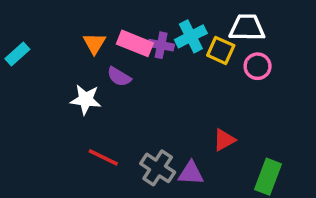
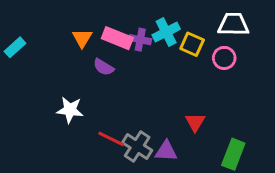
white trapezoid: (247, 28) -> (233, 24), moved
white star: (86, 100) -> (70, 110), moved
red triangle: (224, 140) -> (195, 122), turned -30
red line: (103, 157) -> (111, 139), moved

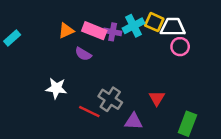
white trapezoid: (233, 24) -> (173, 27), moved
orange triangle: (82, 38) -> (66, 31), turned 35
yellow square: (192, 44) -> (154, 22), moved
gray cross: (137, 147) -> (110, 99), moved

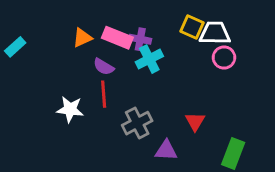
cyan cross: (133, 26) -> (149, 59), moved
gray cross: (110, 99) -> (137, 123), turned 30
red line: (89, 112) -> (104, 94), moved, turned 60

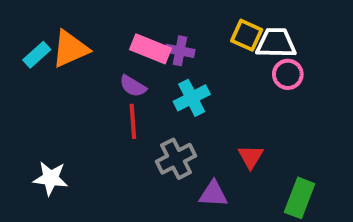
orange triangle: (82, 38) -> (70, 49), moved, size x1.5
cyan rectangle: (15, 47) -> (37, 55), moved
cyan cross: (149, 59) -> (192, 98), moved
white star: (70, 109) -> (51, 178), moved

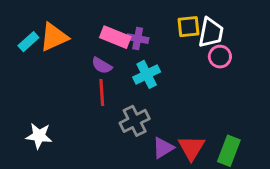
yellow square: (247, 35) -> (188, 27), turned -30
white trapezoid: (276, 43) -> (211, 33), turned 100
red triangle: (251, 157) -> (191, 148), moved, size x1.4
purple triangle: (213, 194) -> (163, 148), turned -35

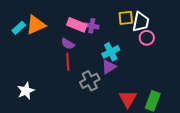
cyan cross: (147, 74) -> (111, 52), moved
white star: (39, 136) -> (26, 91), turned -30
purple triangle: (163, 148) -> (109, 67), moved

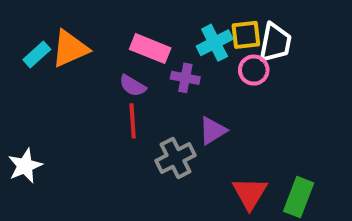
purple cross: (92, 26) -> (185, 78), moved
pink circle: (147, 38) -> (254, 70), moved
cyan cross: (111, 52) -> (215, 43), moved
white star: (26, 91) -> (25, 166), moved

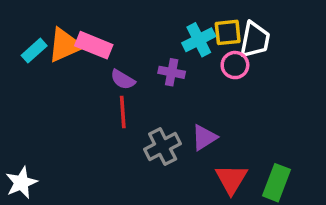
pink rectangle: (150, 49) -> (94, 45), moved
purple triangle: (213, 131) -> (204, 137), moved
white star: (25, 166) -> (21, 183), moved

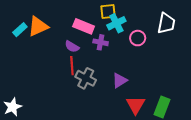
yellow square: (228, 32) -> (108, 12), moved
white trapezoid: (255, 40) -> (166, 23), moved
pink rectangle: (94, 45) -> (84, 26), moved
gray cross: (163, 146) -> (86, 78), moved, turned -36

